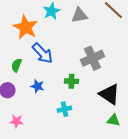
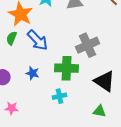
green semicircle: (16, 65) -> (12, 38), moved
green cross: (71, 81) -> (67, 68), size x1.6
green triangle: (113, 120) -> (100, 111), moved

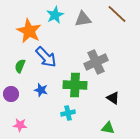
green semicircle: (12, 38) -> (20, 66), moved
black triangle: (105, 81) -> (113, 98), size x0.6

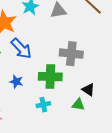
gray cross: (96, 62) -> (71, 54), turned 30
green triangle: (108, 128) -> (78, 105), moved

